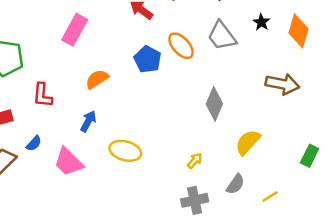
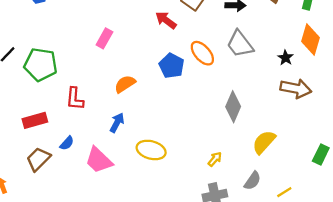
black star: (261, 22) -> (285, 58), moved
pink rectangle: (75, 30) -> (104, 38), size x0.7

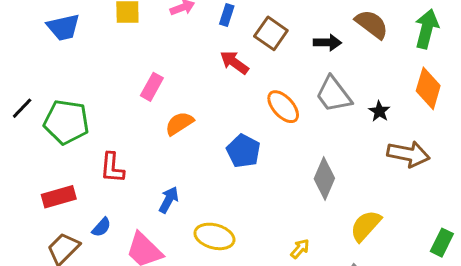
black star: (285, 58) -> (379, 111), moved
blue pentagon: (172, 66) -> (243, 151), moved
orange semicircle: (125, 84) -> (179, 123), moved

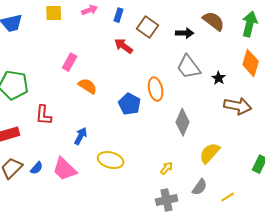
orange ellipse: (283, 107) -> (156, 89), moved, turned 30
orange semicircle: (179, 123) -> (88, 86), turned 66
blue semicircle: (101, 227) -> (37, 168), moved

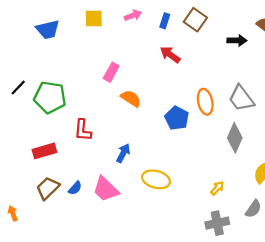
brown square: (148, 27) -> (195, 20), moved
gray trapezoid: (189, 67) -> (241, 98), moved

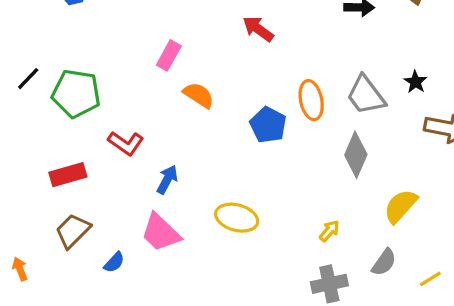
red L-shape: (83, 130) -> (126, 143), turned -60
blue arrow: (123, 153) -> (167, 180), moved
blue semicircle: (75, 188) -> (114, 262), moved

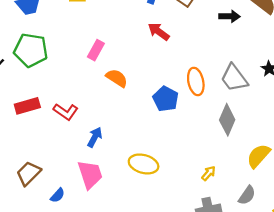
green pentagon: (76, 93) -> (31, 50), moved
red rectangle: (68, 175) -> (27, 106), moved
pink trapezoid: (161, 233) -> (90, 174), turned -152

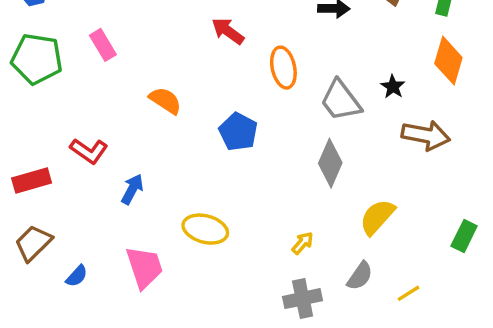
pink rectangle: (96, 50) -> (103, 45), moved, turned -60
orange ellipse: (196, 81) -> (283, 68), moved
red rectangle: (27, 106) -> (32, 180), moved
pink trapezoid: (90, 174) -> (144, 267), moved

